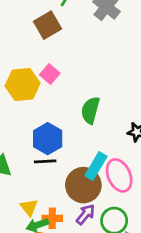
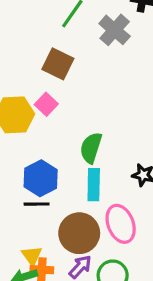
brown square: (48, 25) -> (58, 64), moved, turned -36
cyan rectangle: (96, 166) -> (94, 185), moved, turned -32
yellow triangle: (29, 207) -> (32, 256), moved

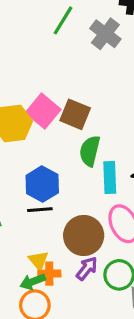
brown square: (58, 64) -> (75, 114), moved
pink square: (46, 104) -> (43, 111), size x1.5
cyan rectangle: (94, 185) -> (110, 178), moved

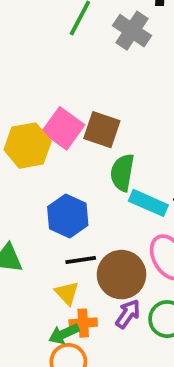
cyan rectangle: (110, 178) -> (148, 203), turned -60
black line: (40, 210) -> (81, 260), moved
yellow triangle: (39, 260) -> (67, 293), moved

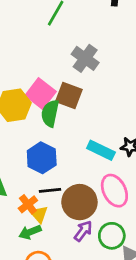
gray cross: (132, 31) -> (85, 58), moved
green semicircle: (122, 173) -> (50, 113), moved
orange cross: (83, 323) -> (28, 204), moved, turned -36
green arrow: (64, 334) -> (30, 232), moved

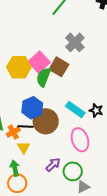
black line: (50, 190) -> (25, 127), moved
brown circle: (79, 202) -> (46, 121), moved
orange cross: (28, 204) -> (13, 132), moved
green arrow: (30, 232) -> (15, 168), moved, turned 91

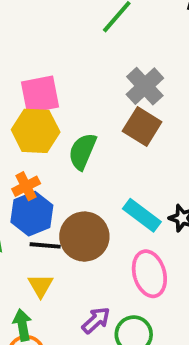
pink square: (39, 62) -> (40, 94), moved, turned 30
brown square: (59, 67) -> (142, 127), moved
blue hexagon: (32, 108) -> (32, 214), moved
orange cross: (13, 132) -> (26, 186), moved

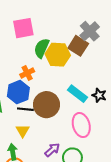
gray cross: (145, 86) -> (90, 31), moved
yellow hexagon: (36, 131) -> (58, 55), moved
green semicircle: (82, 151) -> (42, 48), moved
orange cross: (26, 186) -> (27, 73), moved

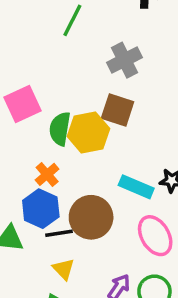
gray cross: (90, 31) -> (124, 60), moved, turned 30

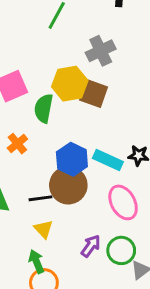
yellow hexagon: (88, 132) -> (70, 84), moved
orange cross: (47, 174) -> (17, 144), moved
blue hexagon: (41, 209) -> (72, 159), moved

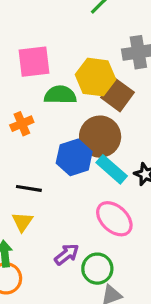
green semicircle: (44, 108) -> (60, 95), turned 64
brown circle: (68, 185) -> (100, 137), moved
pink ellipse: (123, 202) -> (114, 219), turned -36

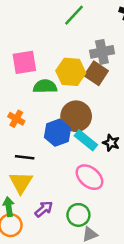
brown square: (117, 95) -> (96, 73), moved
orange cross: (22, 124) -> (16, 119), moved, turned -35
yellow triangle: (22, 222) -> (21, 182), size x1.5
purple arrow: (67, 254) -> (44, 209), moved

